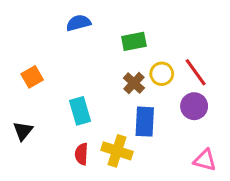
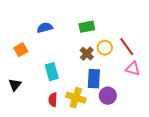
blue semicircle: (78, 23) -> (45, 28), moved
purple circle: (194, 106) -> (108, 96), moved
pink triangle: (205, 160) -> (133, 69), moved

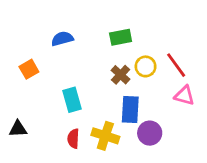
black triangle: (15, 85) -> (18, 129), moved, turned 48

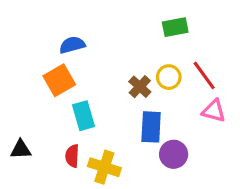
green rectangle: (121, 37) -> (175, 27), moved
orange square: (29, 69) -> (59, 80), moved, size x1.4
yellow cross: (105, 136) -> (104, 167), moved
red semicircle: (73, 139) -> (72, 156), moved

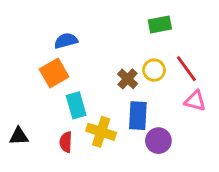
yellow cross: (104, 167) -> (101, 132), moved

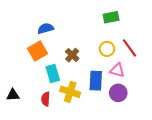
brown cross: (128, 79) -> (72, 55), moved
pink triangle: (195, 101) -> (117, 70), moved
purple circle: (158, 141) -> (118, 93), moved

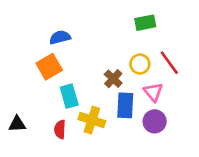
brown cross: (72, 55) -> (113, 79), moved
pink triangle: (117, 70) -> (153, 92), turned 35

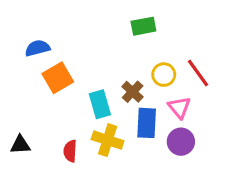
green rectangle: (145, 23) -> (143, 26), moved
blue semicircle: (60, 37) -> (37, 48), moved
cyan rectangle: (69, 96) -> (100, 104), moved

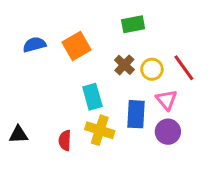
orange square: (58, 78) -> (76, 46), moved
brown cross: (133, 92) -> (124, 65), moved

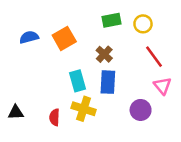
yellow circle: (152, 69) -> (143, 24), moved
pink triangle: (166, 100) -> (162, 86), moved
blue rectangle: (136, 114) -> (108, 82), moved

